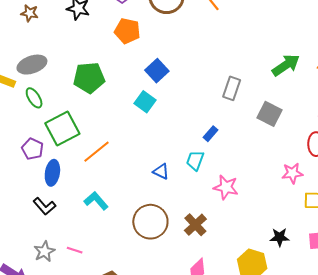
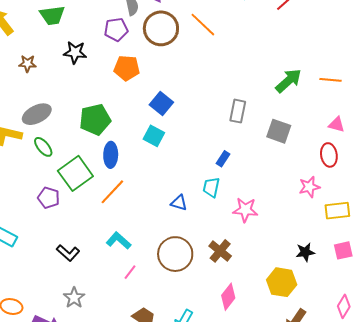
blue ellipse: (52, 173) -> (111, 155), moved
pink line: (75, 250) -> (130, 272), moved, turned -63

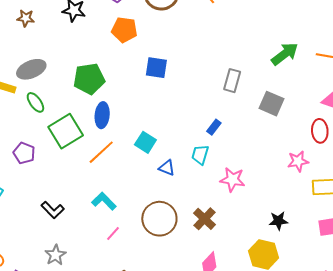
blue square: (161, 103) -> (156, 68), turned -35
cyan square: (154, 136) -> (145, 142), moved
purple pentagon: (49, 198) -> (24, 153), moved
black star: (305, 252) -> (278, 221), moved

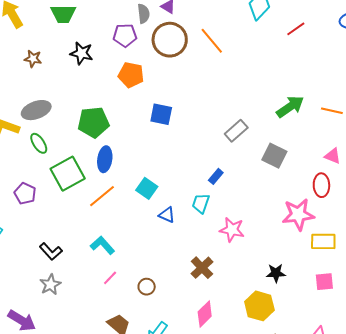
gray rectangle: (232, 81) -> (236, 131), turned 30
pink star: (298, 161) -> (298, 215), size x1.5
brown circle: (159, 219) -> (147, 287), moved, size x0.5
gray star: (55, 255) -> (50, 285), moved

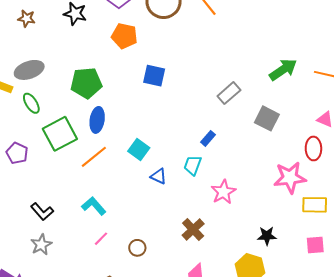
pink star: (232, 230) -> (223, 192), turned 30

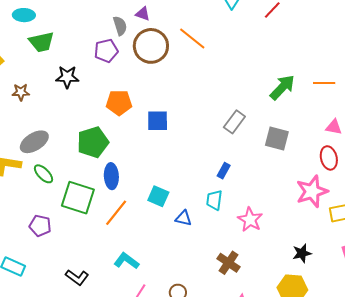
orange pentagon: (124, 36) -> (119, 103), moved
green square: (60, 134) -> (78, 198), turned -32

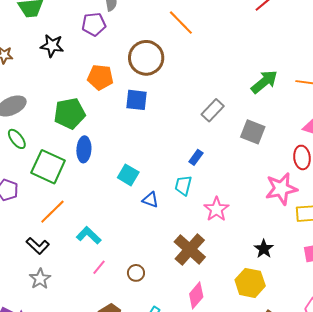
brown circle: (151, 46) -> (146, 58), moved
orange line: (116, 213) -> (52, 212), moved
black star: (302, 253) -> (264, 249), turned -30
brown cross: (228, 263) -> (190, 249), size x1.4

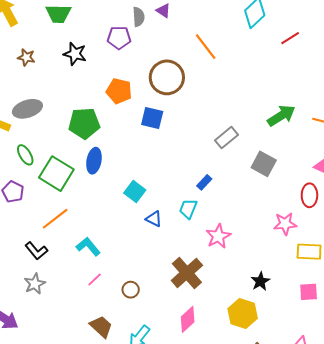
green ellipse: (17, 139) -> (25, 155), moved
pink star: (281, 189) -> (285, 224), size x0.7

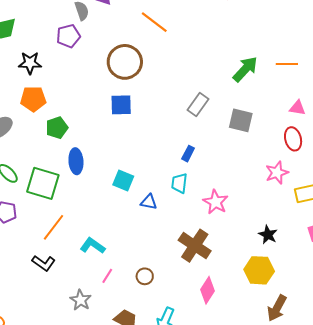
orange pentagon: (119, 91) -> (33, 99), moved
green pentagon: (84, 123) -> (57, 128), size x0.7
gray star: (35, 284) -> (81, 300), moved

